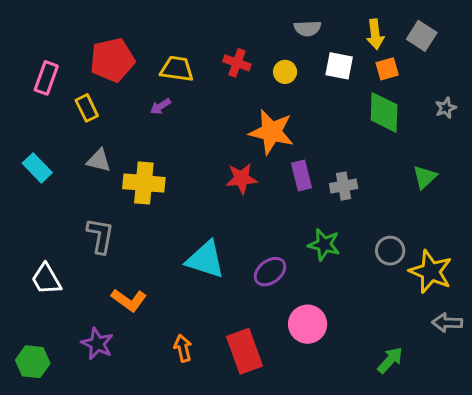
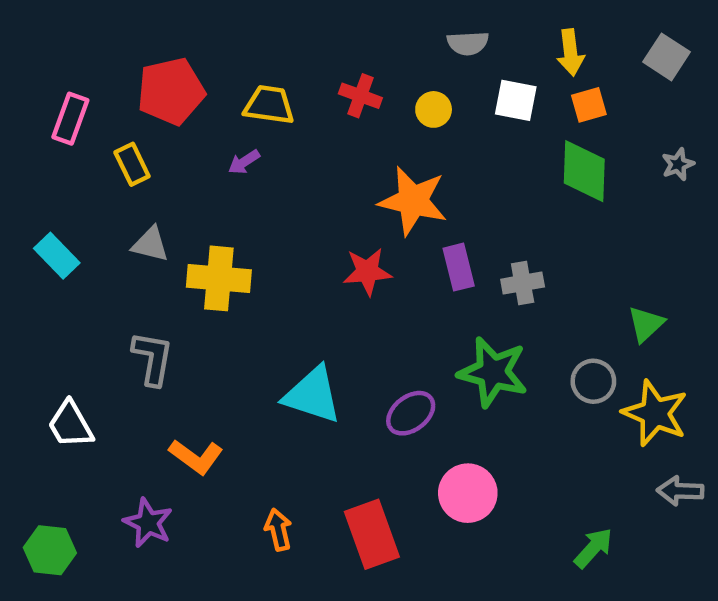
gray square: (422, 36) -> (666, 57), moved
green triangle: (425, 177) -> (646, 324), moved
green star: (324, 245) -> (493, 372), size x1.4

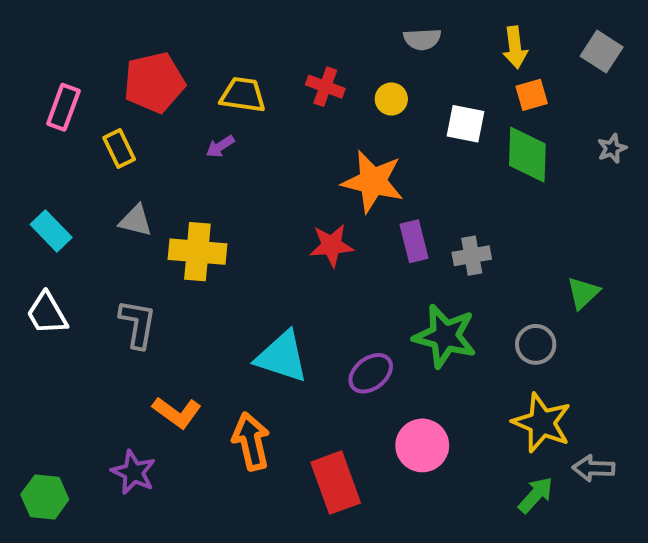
white square: (516, 100) -> (466, 124), moved
yellow star: (655, 413) -> (542, 423), moved
white trapezoid: (70, 425) -> (47, 313), moved
gray arrow: (680, 491) -> (593, 468), moved
orange arrow: (278, 530) -> (251, 441), moved, size x1.5

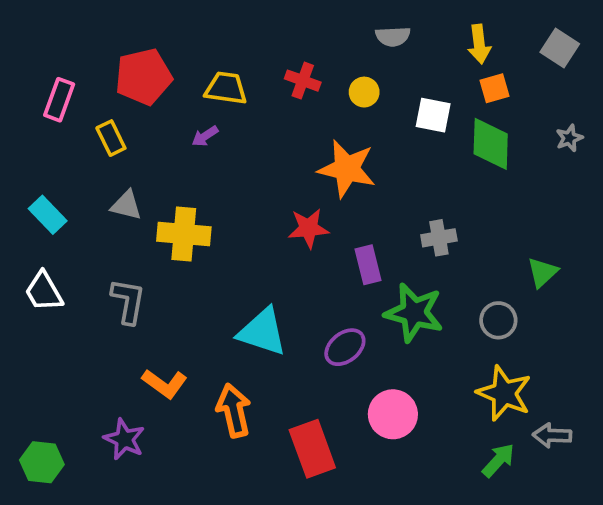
purple rectangle: (414, 241) -> (368, 265), moved

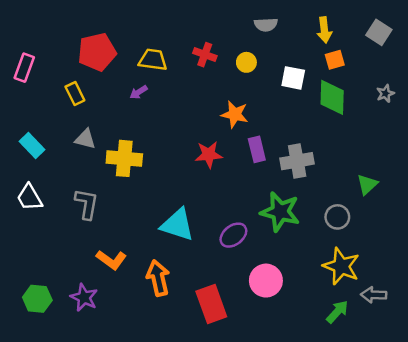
pink rectangle: (59, 100) -> (24, 68), moved
orange star: (347, 169) -> (235, 114), size x0.7
gray cross: (439, 238) -> (297, 161), size x1.4
purple rectangle: (368, 265) -> (257, 149), moved
green hexagon: (42, 462) -> (37, 299), moved

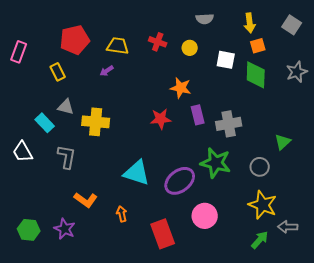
gray star: (385, 94) -> (297, 72), size x1.5
cyan rectangle: (32, 145) -> (45, 123), moved
purple ellipse: (233, 235) -> (180, 181), size x1.4
orange arrow: (158, 278) -> (122, 214), size x0.6

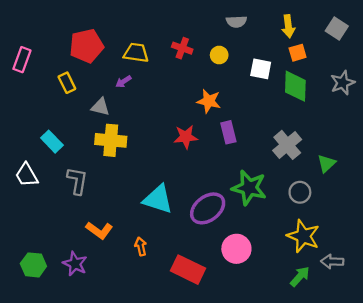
gray triangle: (66, 107) -> (100, 107), moved
gray cross: (229, 124) -> (287, 145), moved, turned -30
red rectangle: (163, 234) -> (188, 270), turned -44

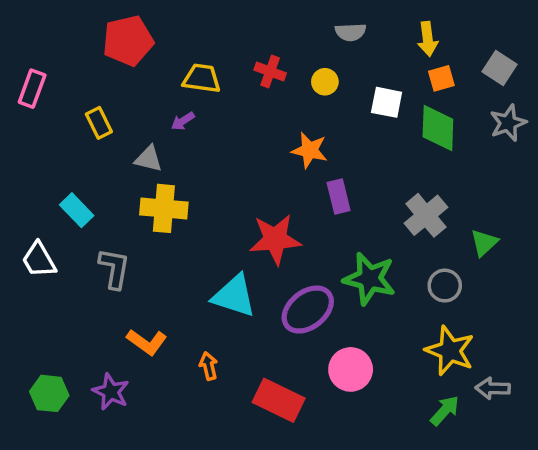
gray square: (337, 28) -> (500, 68), moved
red pentagon: (87, 46) -> (128, 41), moved
red star: (186, 137) -> (275, 239), moved, size x1.4

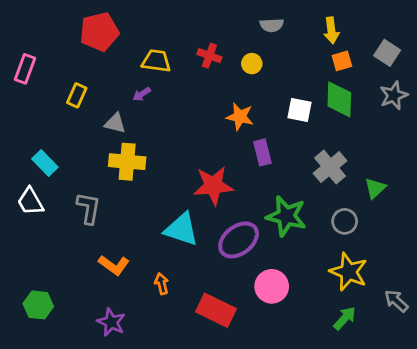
white square: (387, 102) -> (300, 110), moved
yellow rectangle: (99, 123) -> (77, 95), turned 50
cyan rectangle: (77, 210) -> (45, 163), moved
gray arrow: (493, 388) -> (396, 301), moved, turned 40
purple star: (111, 392) -> (111, 322), moved

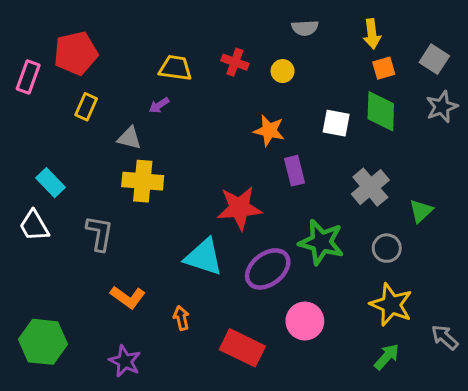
red pentagon: (99, 32) -> (76, 53), moved
green hexagon: (38, 305) -> (43, 342), size x1.4

